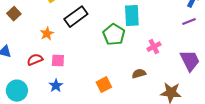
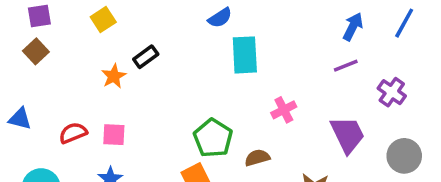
black rectangle: (76, 17) -> (146, 57), size x0.6
orange star: (47, 34) -> (114, 76), moved
green pentagon: (114, 35) -> (213, 138), moved

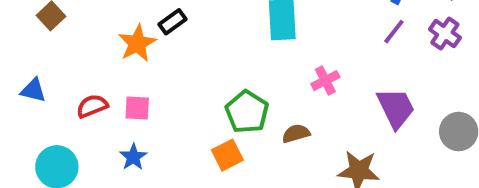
purple line: (346, 66) -> (394, 32), turned -30
orange star: (114, 76) -> (137, 43), size x1.4
purple cross: (392, 92) -> (445, 34), moved

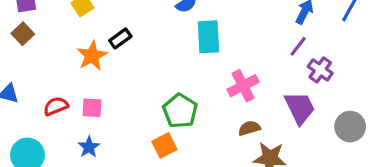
purple cross: (445, 34) -> (320, 70), moved
pink cross: (325, 81) -> (243, 86), size x1.4
brown semicircle: (296, 133) -> (249, 128), moved

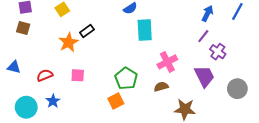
brown square: (23, 34) -> (23, 28), turned -32
pink square: (92, 108) -> (78, 75), moved
brown semicircle: (249, 128) -> (161, 87), moved
blue star: (89, 147) -> (53, 101), moved

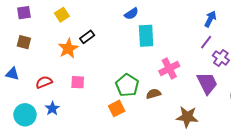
brown square: (23, 28) -> (24, 42), moved
brown semicircle: (161, 87) -> (153, 94), moved

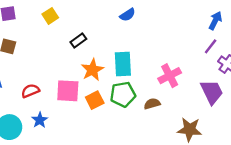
cyan rectangle: (146, 36) -> (123, 64), moved
orange star: (68, 48) -> (92, 70), moved
pink square: (78, 82) -> (68, 91), size x1.5
green pentagon: (127, 85) -> (123, 94), turned 30
orange square: (117, 108) -> (95, 100), moved

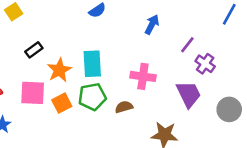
blue arrow: (215, 21) -> (152, 24), moved
black rectangle: (78, 41) -> (34, 50), moved
pink cross: (170, 76) -> (143, 76), turned 35

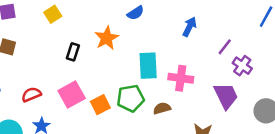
black rectangle: (34, 50) -> (73, 52), turned -36
cyan rectangle: (92, 64) -> (148, 66), moved
orange star: (59, 70) -> (107, 38), moved
pink square: (33, 93) -> (72, 95), turned -32

